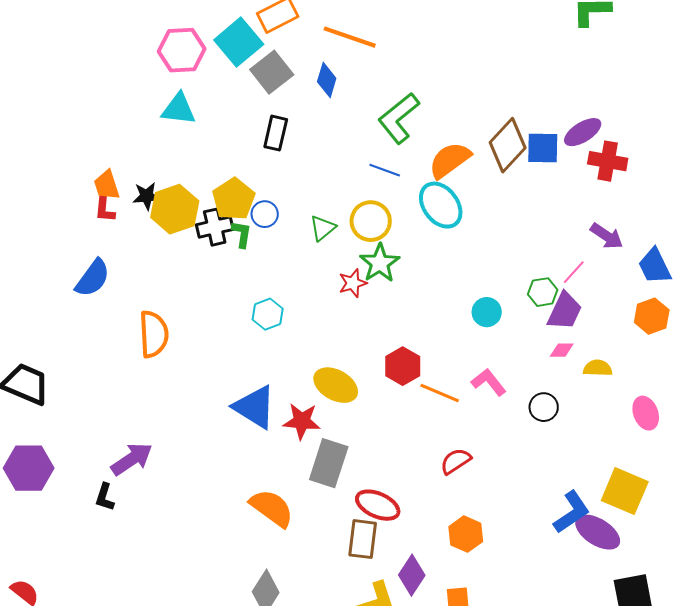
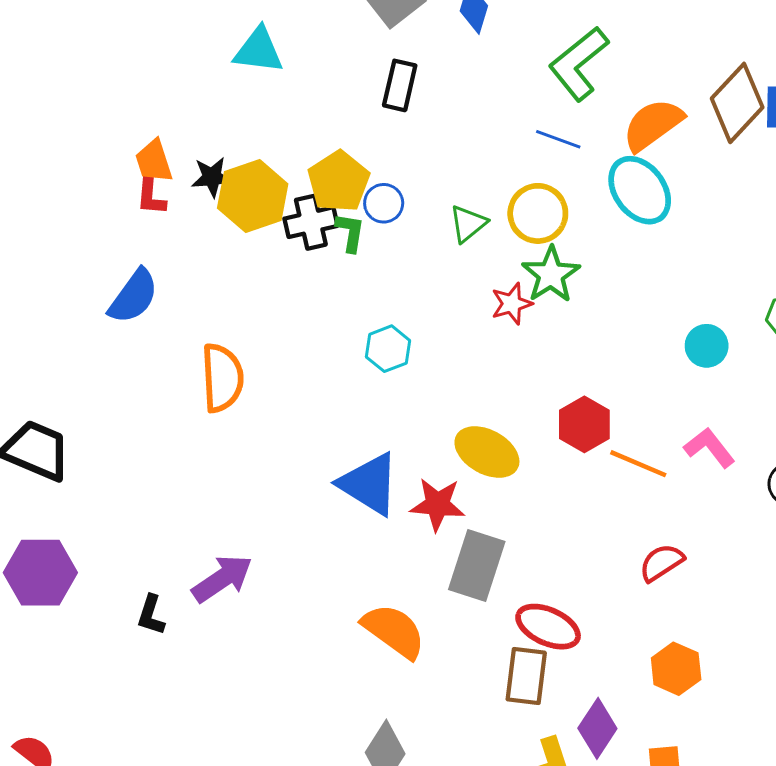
purple arrow: (132, 459) -> (222, 579), moved

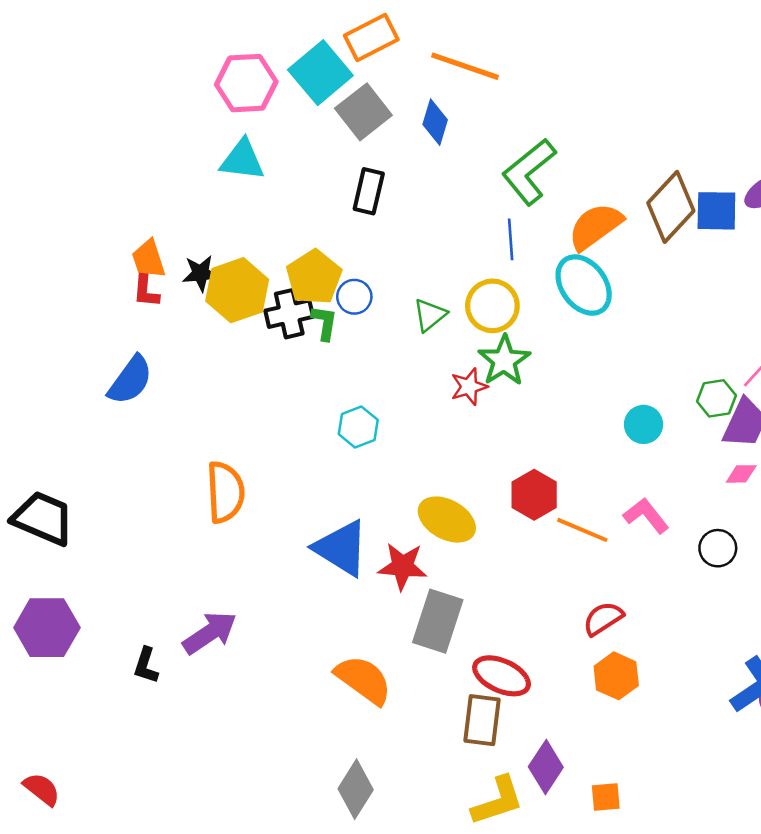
blue line: (558, 139) -> (511, 239), turned 66
orange semicircle: (222, 378) -> (225, 492), moved
orange hexagon: (676, 669) -> (616, 676), moved

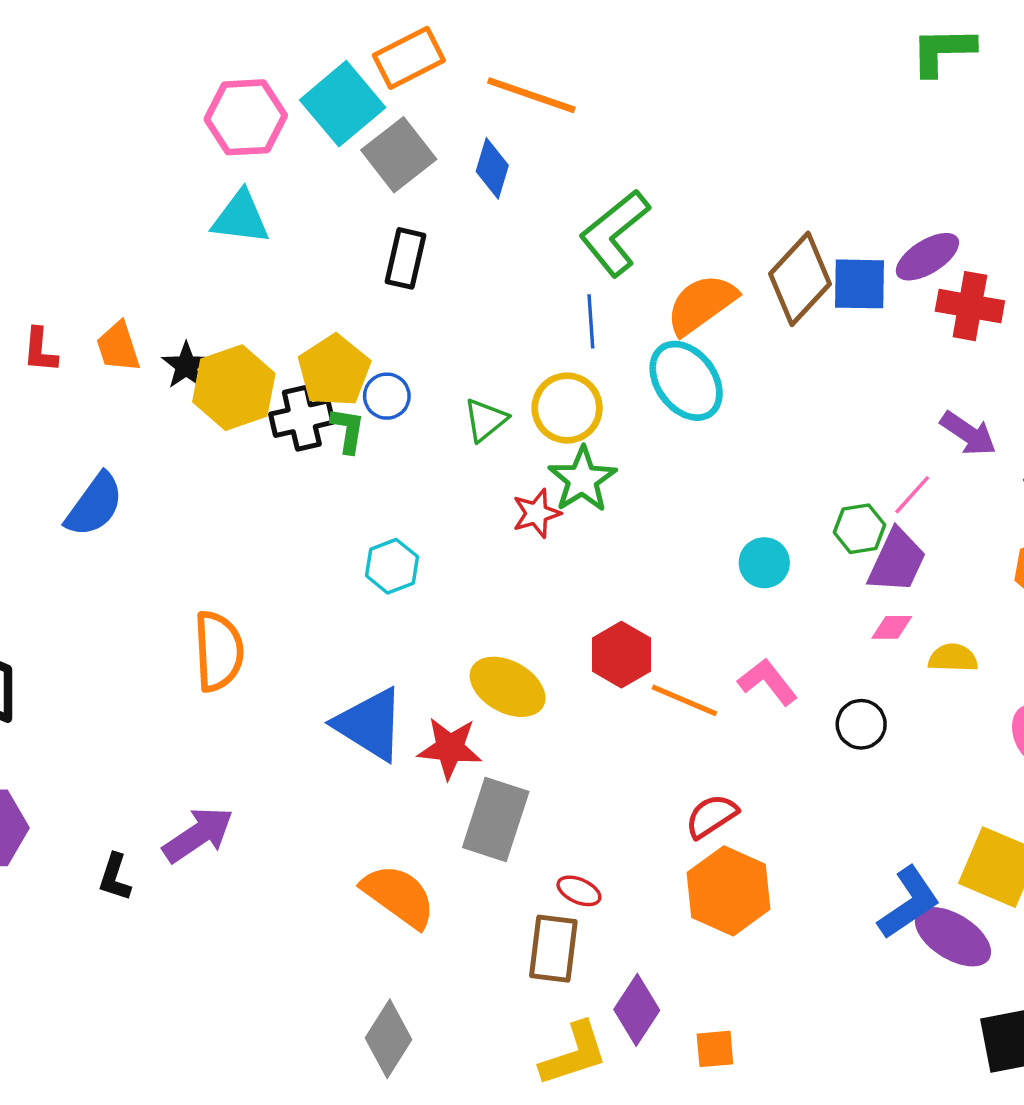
black star: (201, 273) -> (186, 366), turned -30
red L-shape: (146, 290) -> (40, 350), moved
red ellipse: (502, 676) -> (579, 891), size x0.6
orange hexagon: (616, 676) -> (729, 891), size x1.4

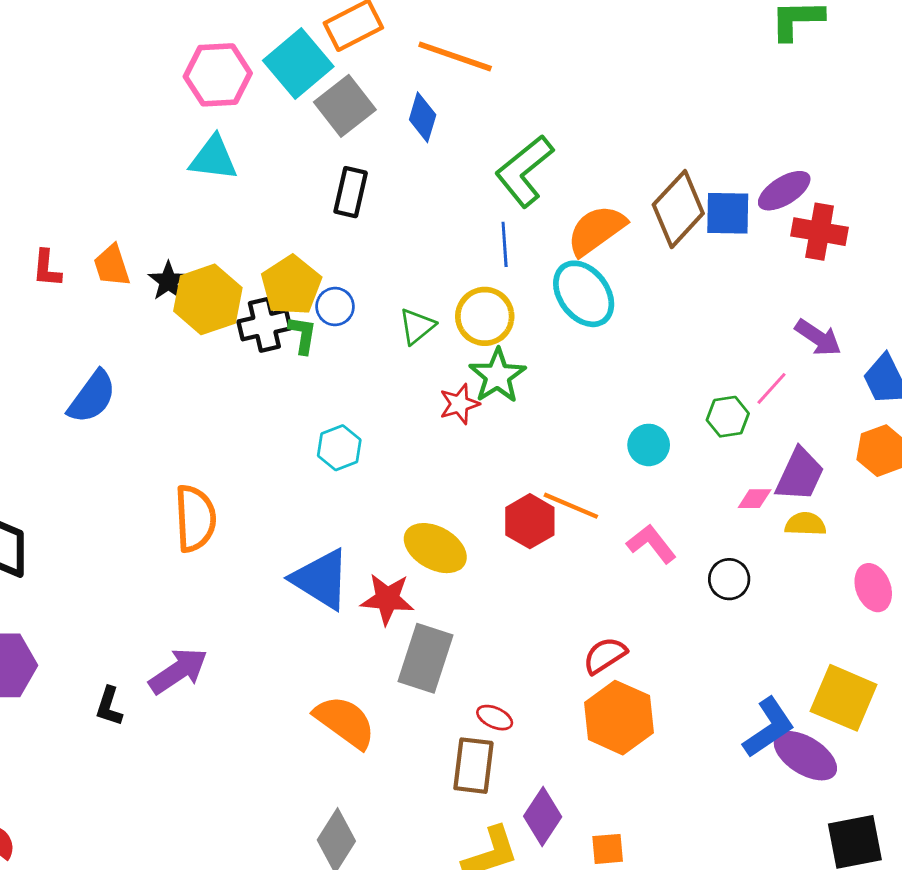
purple trapezoid: (897, 561) -> (800, 475), moved
orange line: (684, 700) -> (571, 506), moved

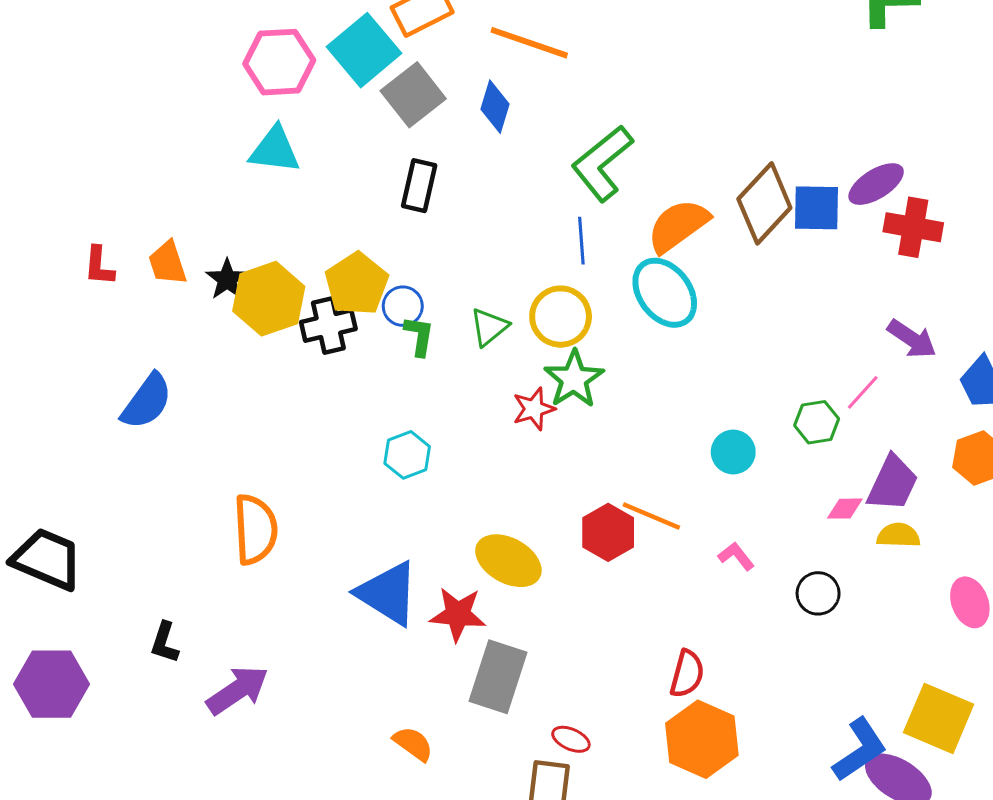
green L-shape: (303, 335) -> (419, 336), moved
pink L-shape: (651, 544) -> (736, 556), size x0.7
red semicircle: (605, 655) -> (687, 674), turned 138
black L-shape: (109, 706) -> (165, 643), moved
orange semicircle: (345, 722) -> (413, 744), size x0.6

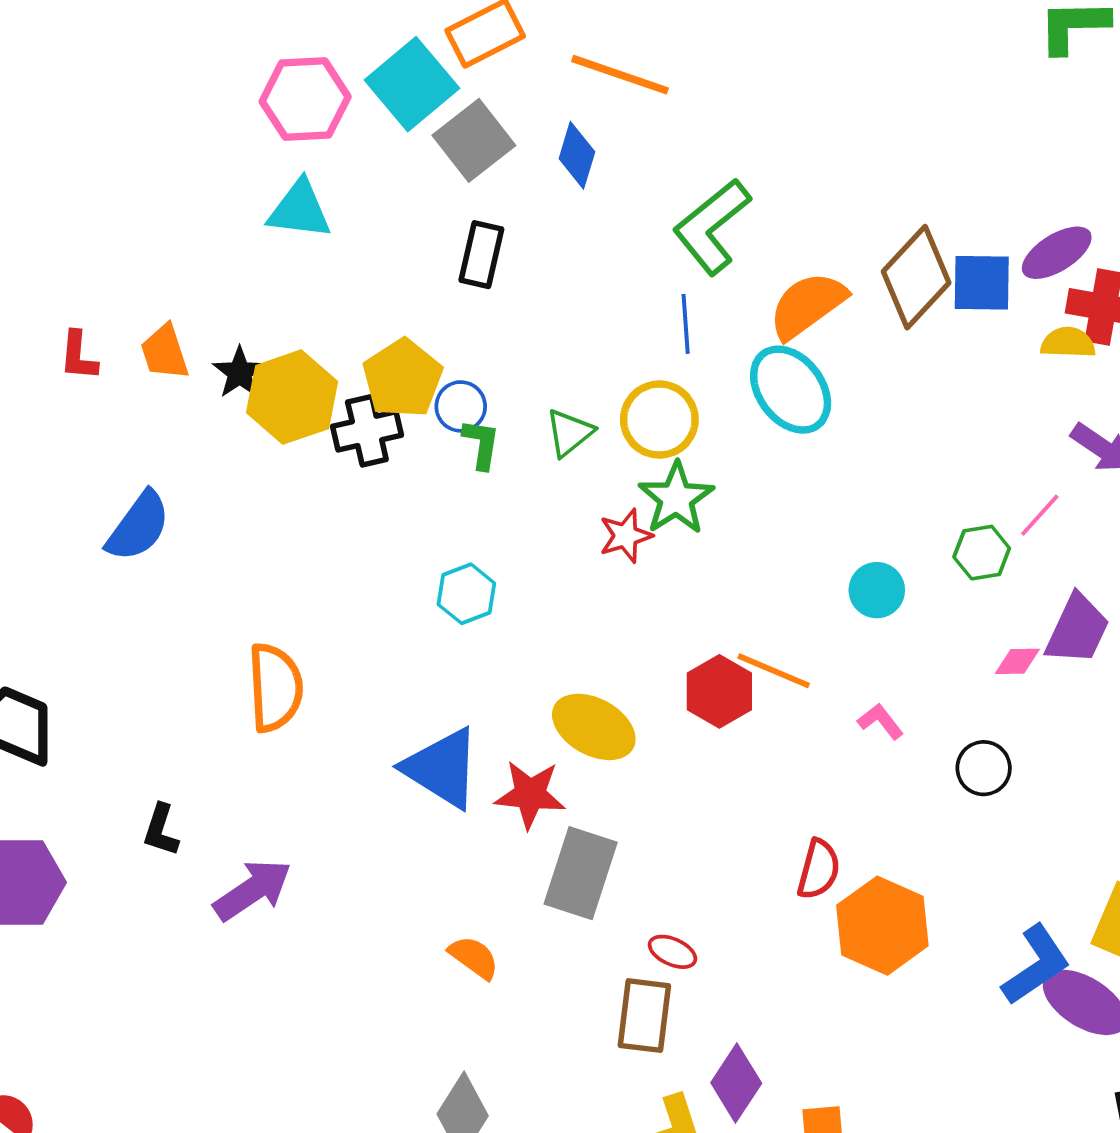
yellow semicircle: (898, 535) -> (1068, 343), moved
orange hexagon: (702, 739) -> (882, 926), moved

